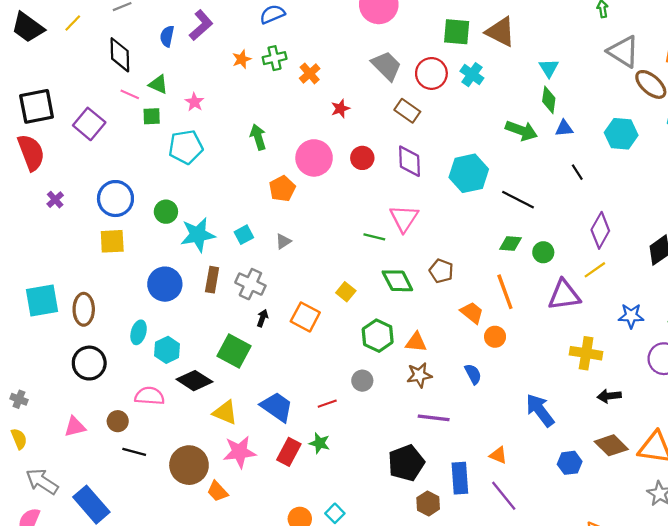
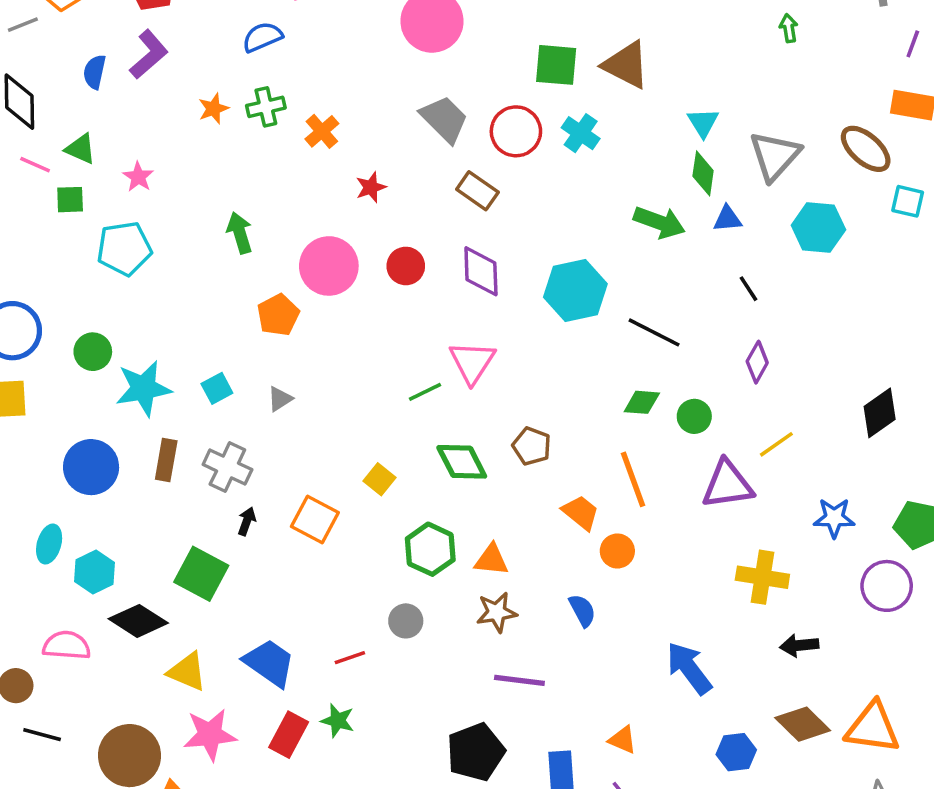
gray triangle: (623, 52) -> (775, 156), moved, turned 40
purple diamond: (600, 230) -> (757, 362), moved, size x0.7
green line: (374, 237) -> (425, 392), turned -40

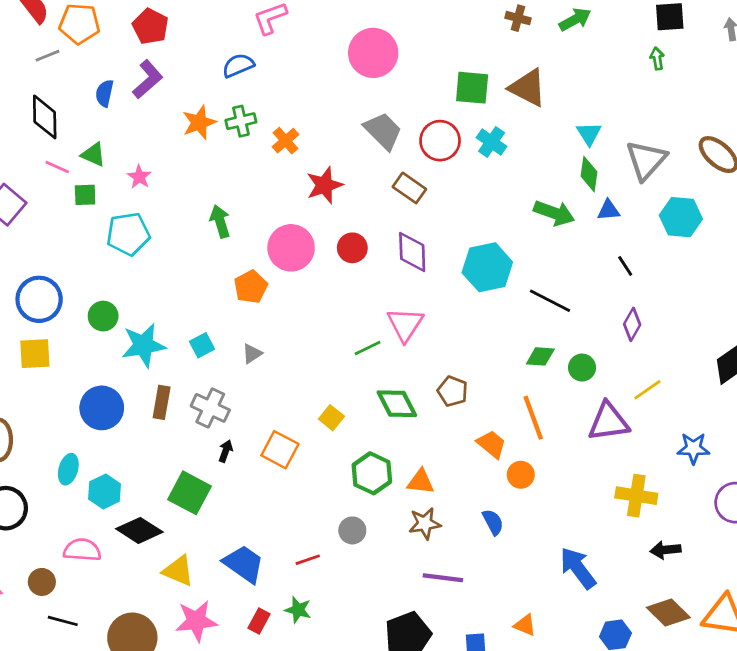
orange star: (213, 109) -> (199, 123), size x1.4
red star: (371, 187) -> (324, 185), size x1.5
red rectangle: (289, 735) -> (259, 621), size x0.7

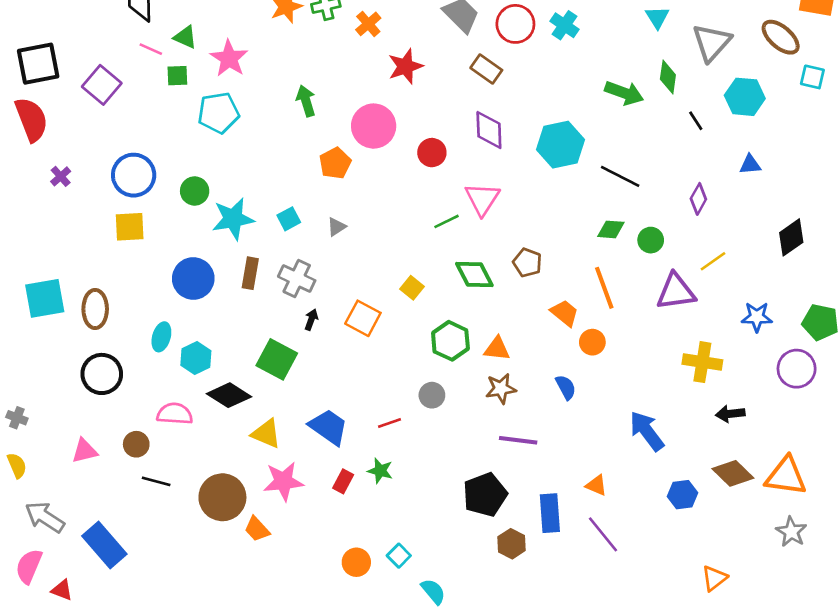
green diamond: (589, 174) -> (668, 77), moved
pink star: (139, 177) -> (229, 58), size x1.6
blue triangle: (608, 210) -> (750, 164), moved
red circle: (352, 248) -> (432, 153), moved
black line: (625, 266) -> (696, 121), moved

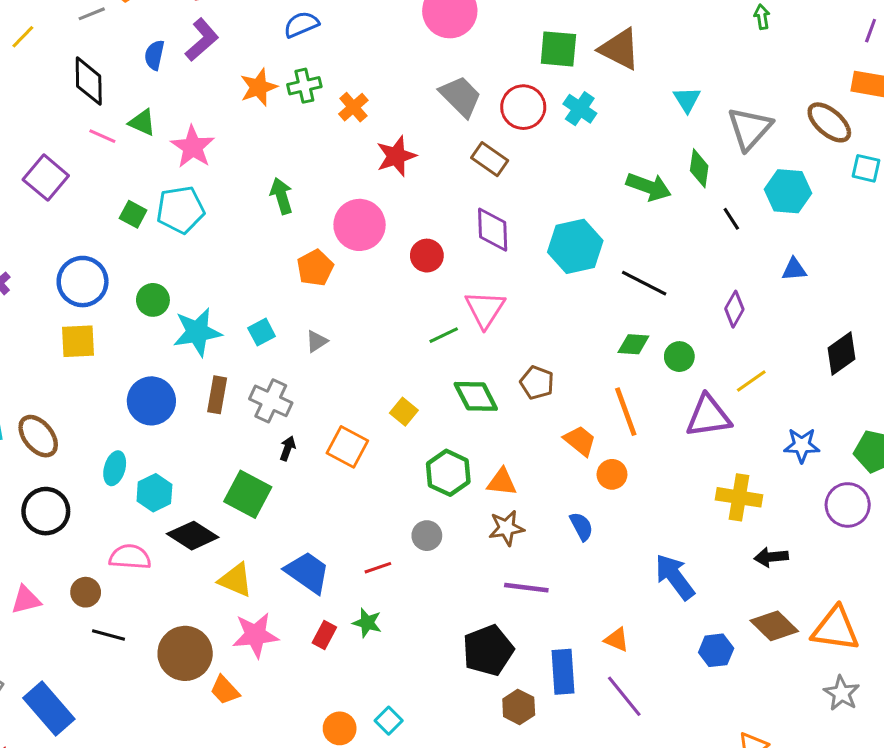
green square: (177, 76) -> (133, 214), moved, turned 30
brown ellipse: (95, 309) -> (38, 436), turned -39

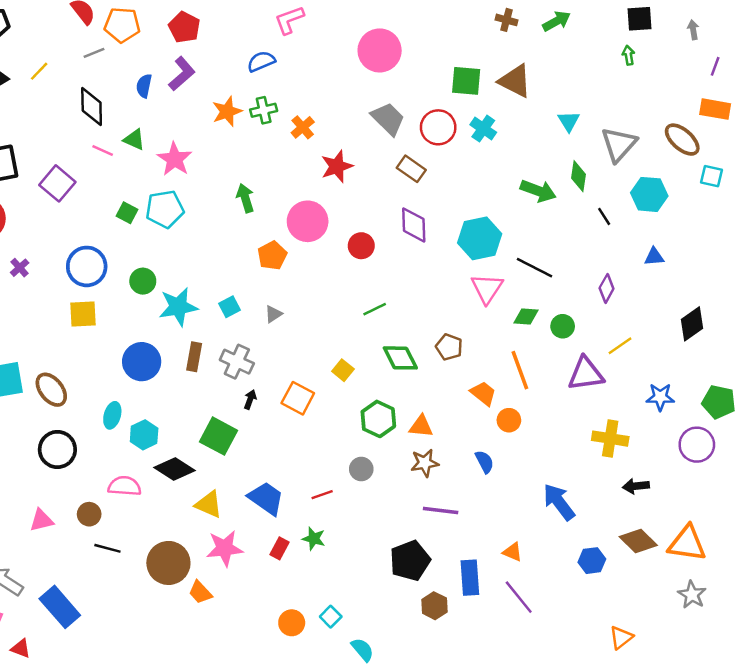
pink triangle: (485, 309) -> (487, 288), moved

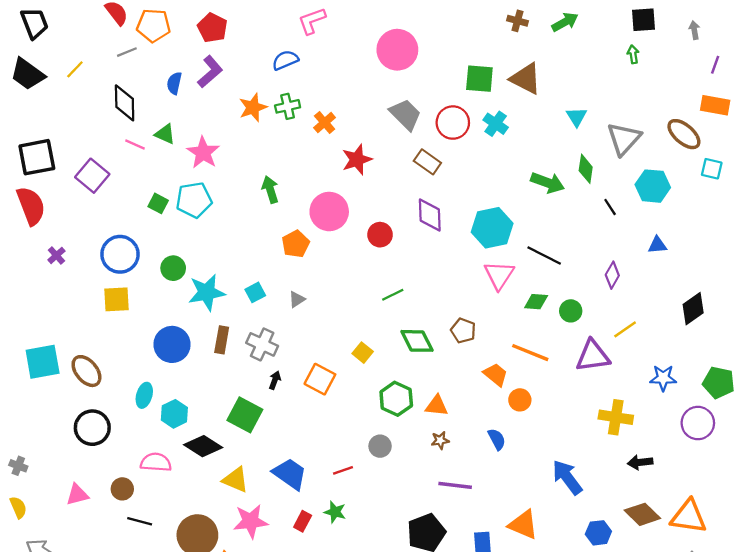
orange line: (520, 370) -> (530, 353), turned -48
brown star: (425, 463) -> (440, 440), size x0.7
orange triangle: (513, 552) -> (523, 525), size x1.6

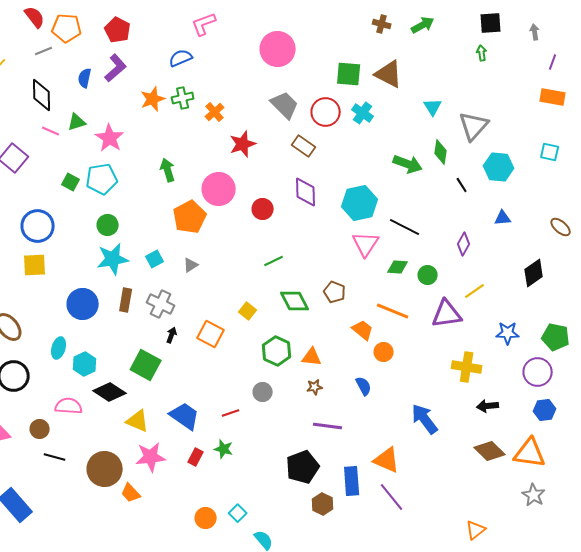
green triangle: (165, 134) -> (77, 122), turned -42
brown ellipse: (684, 134) -> (561, 227), moved, size x0.7
orange pentagon: (296, 244) -> (190, 217), size x1.4
green circle: (173, 268) -> (108, 225), moved
blue hexagon: (598, 533) -> (545, 410), moved

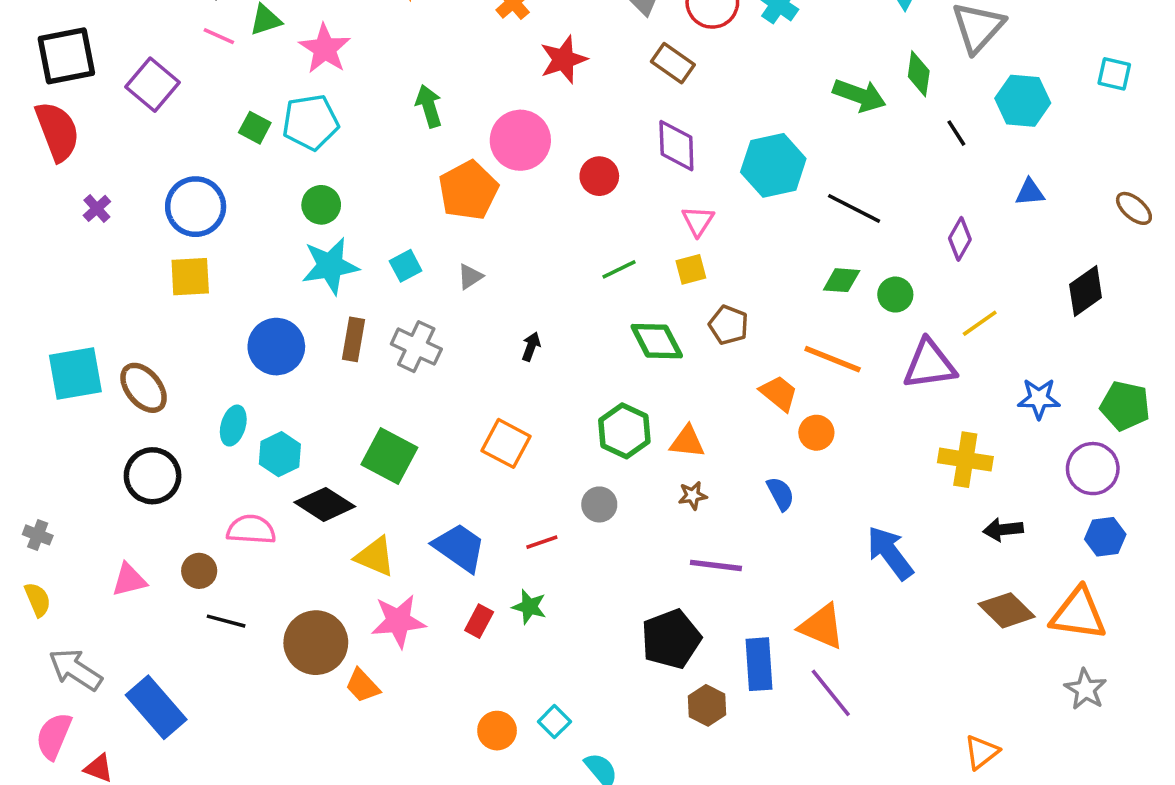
pink triangle: (366, 244) -> (698, 221), moved, size x0.7
yellow square: (248, 311) -> (691, 269), moved, turned 36
orange square: (211, 334) -> (506, 443), moved
black arrow: (172, 335) -> (531, 347), moved

